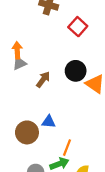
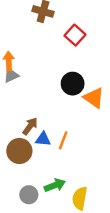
brown arrow: (43, 79) -> (30, 126), moved
orange line: (67, 148) -> (63, 140), moved

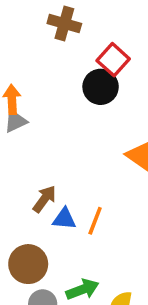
black circle: (73, 84) -> (101, 87), moved
brown circle: (19, 151) -> (28, 264), moved

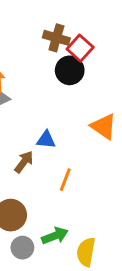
brown cross: (64, 24) -> (56, 38), moved
blue triangle: (64, 219) -> (46, 140), moved

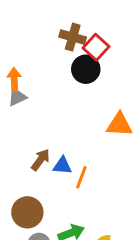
orange triangle: (104, 126) -> (119, 125), turned -32
blue triangle: (46, 140) -> (62, 166), moved

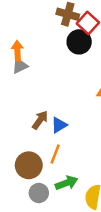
blue triangle: (62, 166) -> (59, 125), turned -36
orange line: (81, 177) -> (55, 154), moved

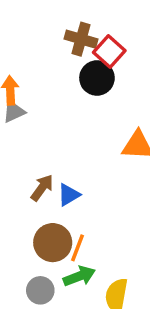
orange line: (55, 154) -> (77, 248), moved
brown circle: (29, 165) -> (53, 243), moved

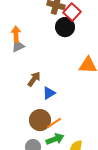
brown arrow: (42, 188) -> (34, 79), moved
orange line: (77, 248) -> (54, 123), turned 35

